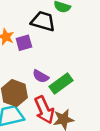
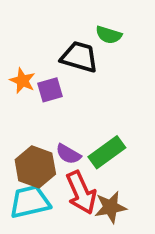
purple semicircle: (41, 76) -> (68, 154), moved

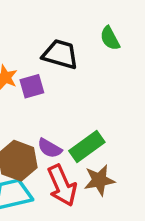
green semicircle: (109, 35) -> (110, 38), moved, turned 45
brown star: (110, 207) -> (99, 180), moved

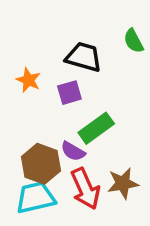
purple square: (32, 86) -> (69, 93), moved
green rectangle: (87, 146) -> (96, 128), moved

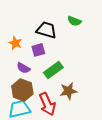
green semicircle: (134, 41) -> (74, 21), turned -40
purple semicircle: (73, 151) -> (23, 68), moved
brown star: (123, 183) -> (68, 91), moved

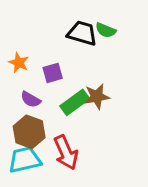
black trapezoid: (46, 30) -> (82, 33), moved
brown star: (68, 91) -> (97, 97), moved

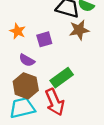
brown star: (97, 97) -> (79, 30), moved
green rectangle: (75, 102) -> (62, 78), moved

